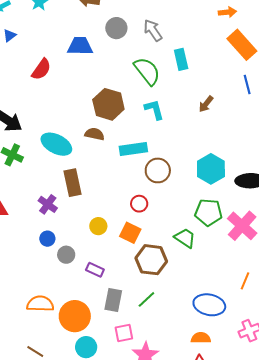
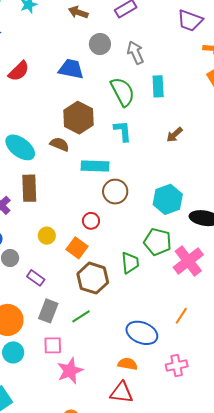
blue trapezoid: (80, 46) -> (71, 69), moved
green trapezoid: (185, 238) -> (130, 263), turned 40

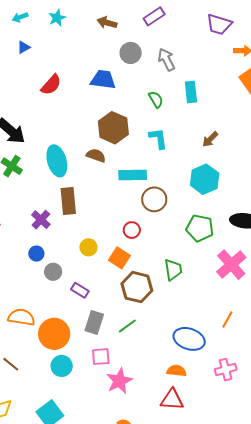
green semicircle: (123, 92) -> (156, 99), size x0.6
cyan ellipse: (20, 147) -> (57, 161), turned 40
cyan hexagon: (168, 199) -> (205, 179), moved
green pentagon: (158, 242) -> (200, 228), moved

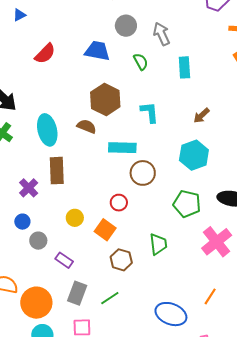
green semicircle: (156, 99) -> (141, 62), moved
brown hexagon: (137, 287) -> (121, 260), size x0.7

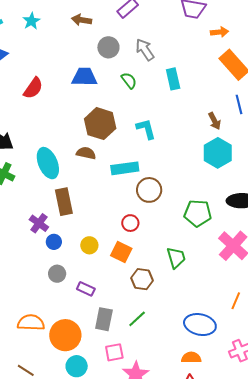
brown arrow: (201, 116) -> (214, 121), moved, turned -66
cyan hexagon: (194, 155) -> (218, 153), moved
blue circle: (22, 222) -> (54, 242), moved

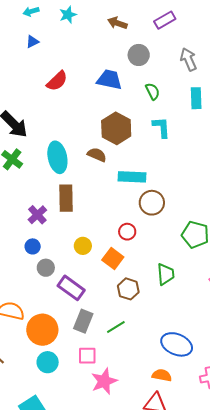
gray arrow: (145, 50) -> (188, 59), moved
cyan L-shape: (146, 129) -> (161, 127), moved
blue circle: (54, 242) -> (33, 246), moved
purple rectangle: (86, 289) -> (71, 288), size x1.5

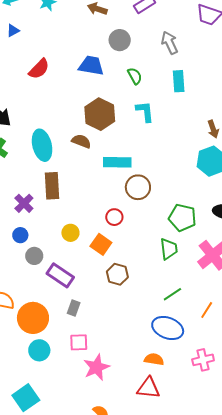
green trapezoid: (166, 274) -> (169, 249), moved
gray rectangle: (83, 321) -> (74, 308), size x0.7
green line: (116, 327) -> (172, 294), moved

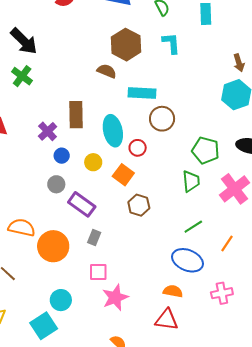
cyan ellipse: (42, 145) -> (113, 131), moved
blue circle: (20, 235) -> (62, 156), moved
cyan circle: (39, 350) -> (61, 300), moved

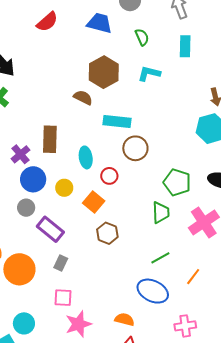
cyan L-shape: (171, 43) -> (149, 73), turned -75
cyan ellipse: (113, 131) -> (86, 157), size x0.7
blue circle: (62, 156) -> (33, 179), size x1.6
orange semicircle: (173, 291) -> (125, 319), moved

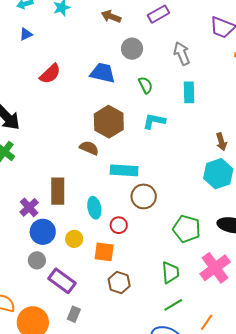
orange square: (94, 202) -> (104, 252), turned -30
green trapezoid: (161, 212) -> (170, 272), moved

